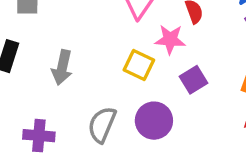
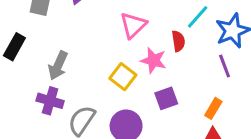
purple cross: (39, 136) -> (50, 101), moved

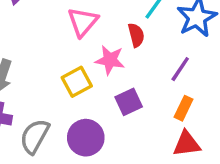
purple line: (225, 66) -> (180, 69), moved, turned 60
yellow square: (123, 77) -> (77, 82), turned 30

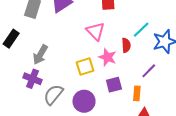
pink triangle: (83, 22) -> (96, 31), turned -36
orange rectangle: (183, 108) -> (137, 93), moved, turned -32

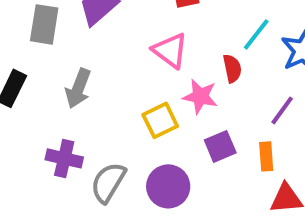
gray arrow: (40, 55) -> (78, 88), moved

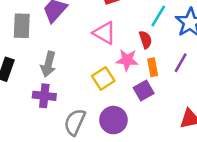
orange rectangle: (266, 156) -> (153, 67), moved
purple cross: (64, 158) -> (44, 96), moved

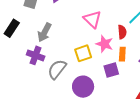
gray semicircle: (75, 122) -> (57, 69), moved

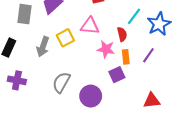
pink triangle: (92, 19) -> (90, 26), turned -30
yellow square: (83, 53) -> (65, 38), moved
purple cross: (36, 55) -> (17, 80), moved

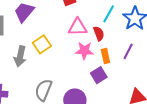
pink triangle: (90, 26) -> (78, 27), moved

